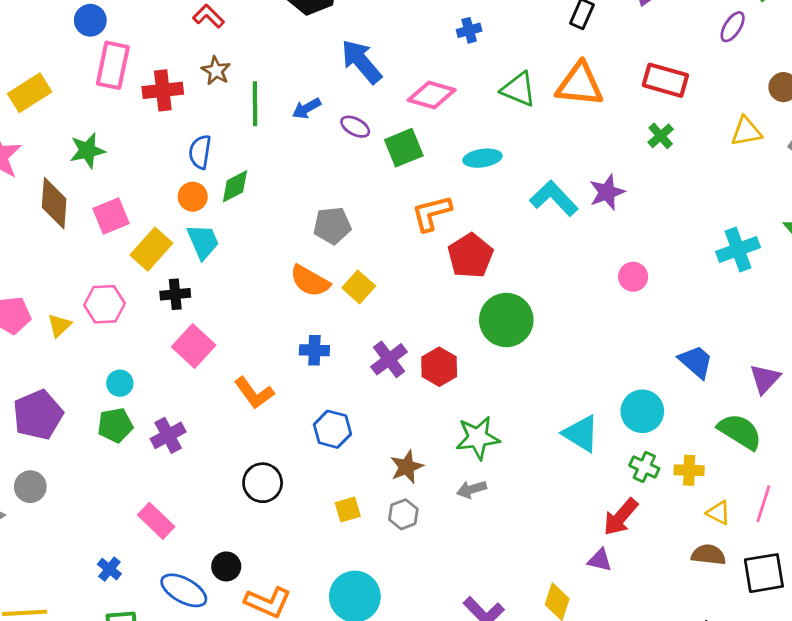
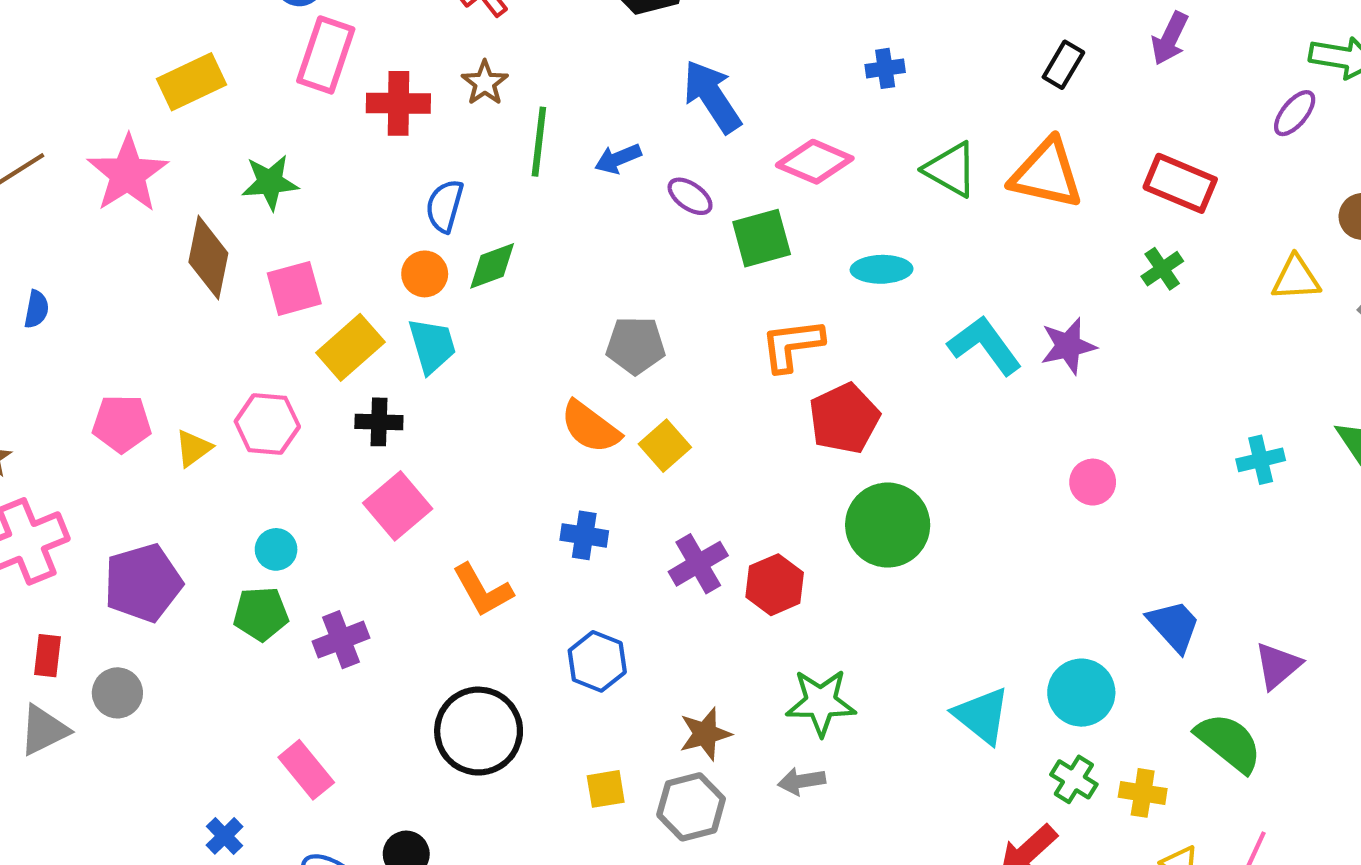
cyan cross: (738, 249) -> (1261, 460), size x0.7
black circle: (263, 483) -> (479, 731), size x1.4
gray hexagon: (403, 514) -> (691, 807), size x1.4

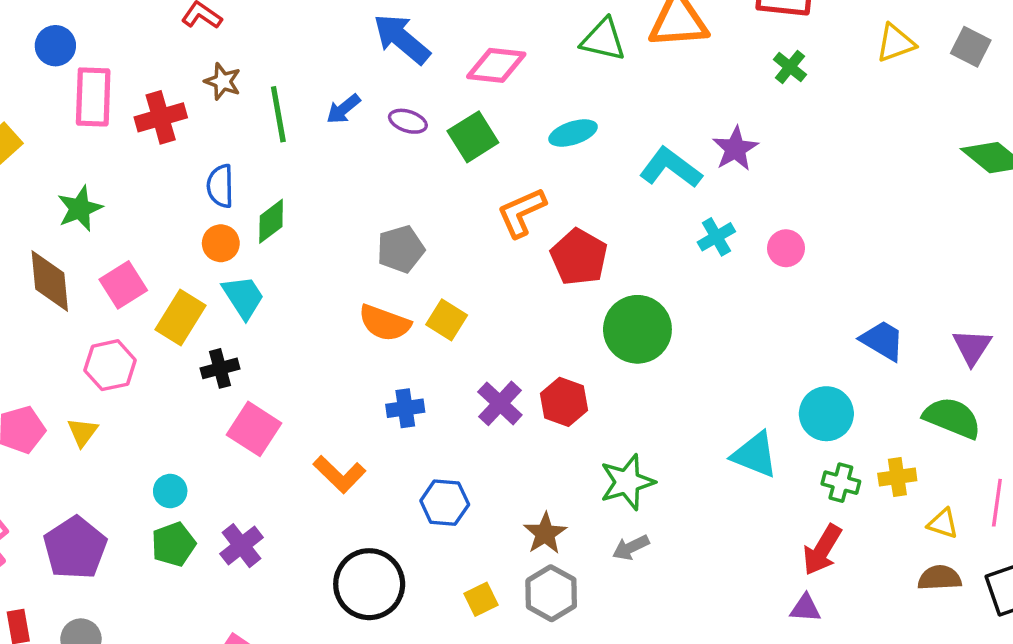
pink hexagon: (267, 424) -> (110, 365), moved
cyan cross: (1261, 460) -> (716, 237), moved

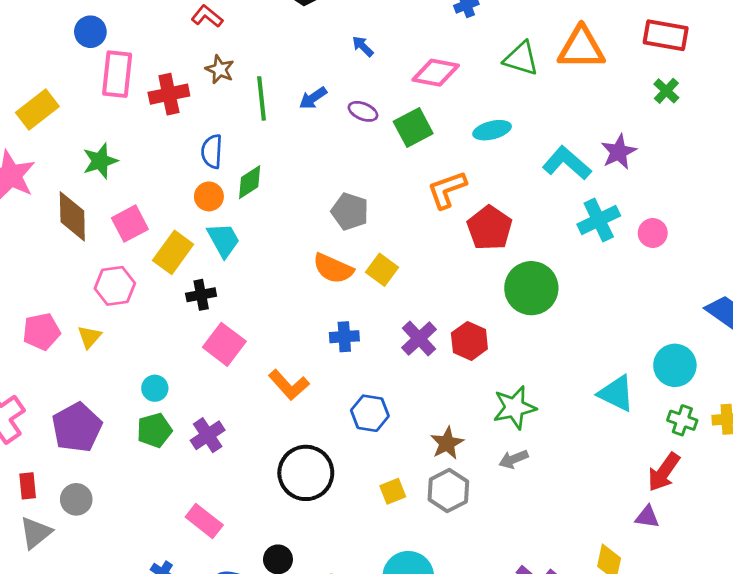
blue arrow: (402, 39) -> (363, 46), size x0.5
cyan cross: (716, 237) -> (599, 220), size x1.4
gray pentagon: (401, 249) -> (350, 212), turned 30

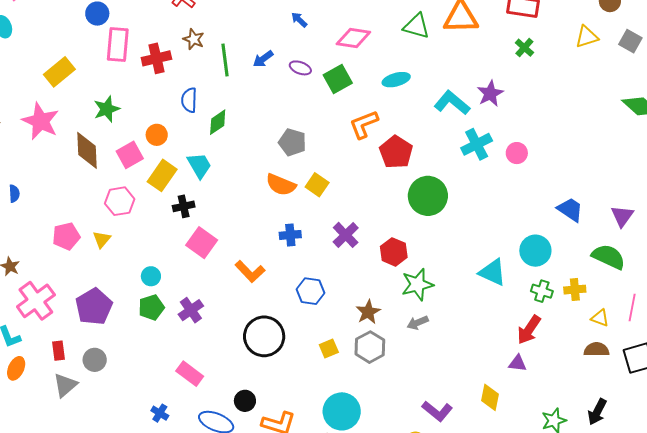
orange circle: (209, 196) -> (157, 135), moved
red hexagon: (469, 341) -> (394, 252), moved

